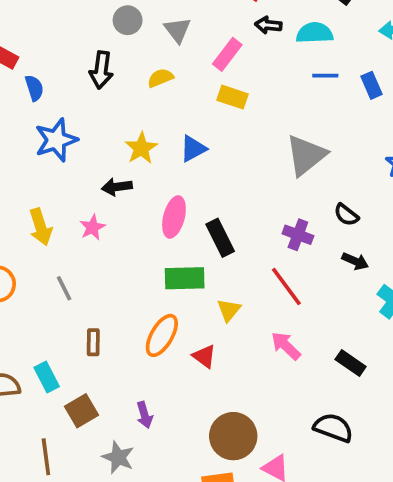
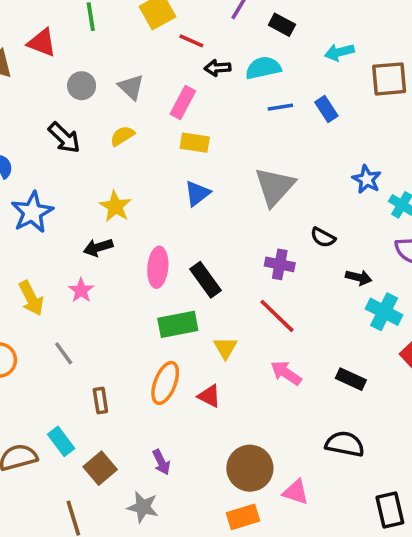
black arrow: (101, 70) -> (64, 138), turned -44
blue triangle: (193, 149) -> (197, 193), moved
black arrow: (355, 261) -> (359, 277), moved

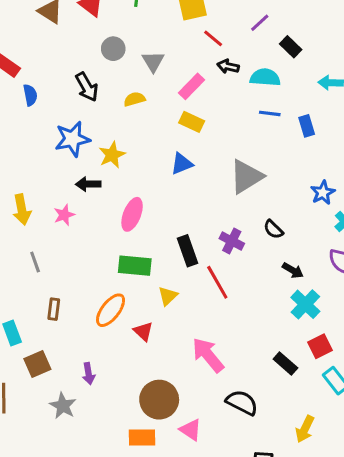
blue star: (32, 212) -> (72, 139), moved
black rectangle: (205, 280) -> (187, 251), moved
pink arrow: (286, 373) -> (208, 355), moved, size x1.4
black rectangle: (351, 379) -> (285, 363), moved

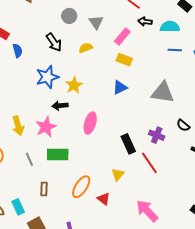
gray triangle: (246, 177) -> (163, 92), turned 45
pink star: (64, 215) -> (46, 127), size x1.5
green rectangle: (135, 266) -> (58, 155), moved

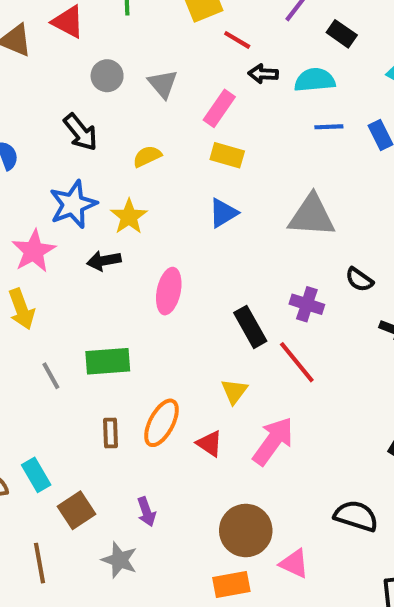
yellow semicircle: (86, 48) -> (147, 156), moved
pink star: (46, 127) -> (34, 251), moved
brown rectangle: (44, 189) -> (111, 433), moved
pink arrow: (147, 211) -> (273, 441), moved, turned 85

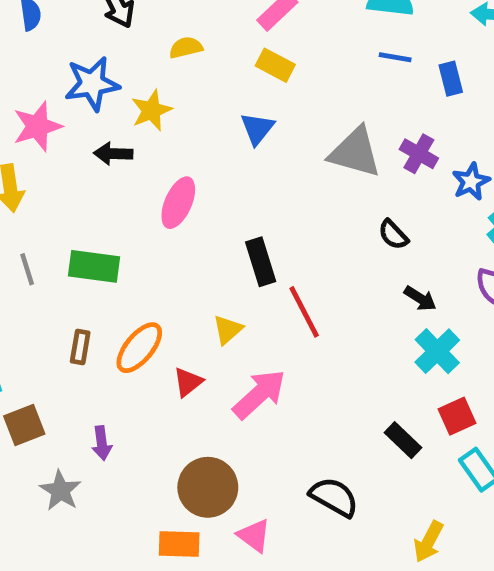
blue triangle: (223, 213) -> (257, 128), turned -32
purple cross: (307, 304) -> (419, 154), moved
red triangle: (210, 444) -> (188, 382), turned 36

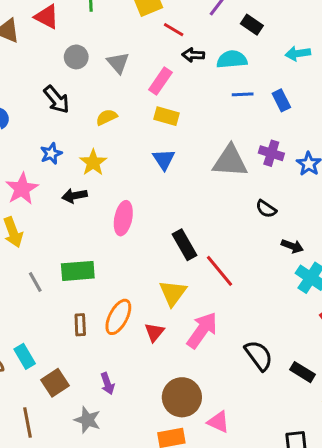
blue star: (92, 84) -> (51, 154), size x0.6
yellow triangle: (228, 330) -> (173, 293), size x1.4
black rectangle: (403, 440) -> (302, 372), moved
black semicircle: (334, 497) -> (259, 355), moved, turned 36

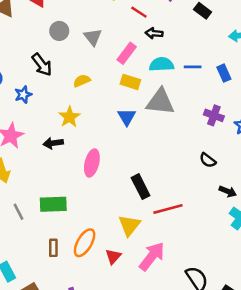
cyan semicircle: (232, 59) -> (161, 64), moved
blue star: (51, 154) -> (23, 95), moved
gray triangle: (230, 161) -> (160, 102), moved
red line: (220, 271) -> (168, 209), turned -68

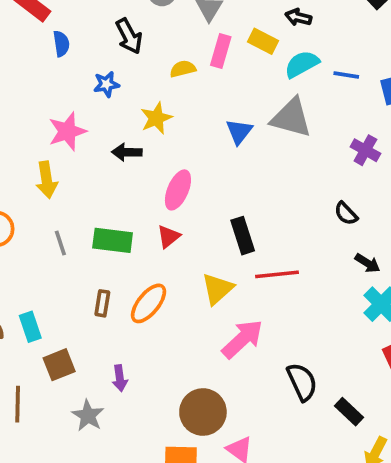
pink rectangle: (127, 53) -> (221, 51), moved, turned -30
cyan semicircle: (161, 64) -> (302, 64), turned -35
yellow rectangle: (130, 82) -> (263, 41), moved
blue star: (23, 95) -> (106, 84), moved
red triangle: (113, 256) -> (169, 236), moved

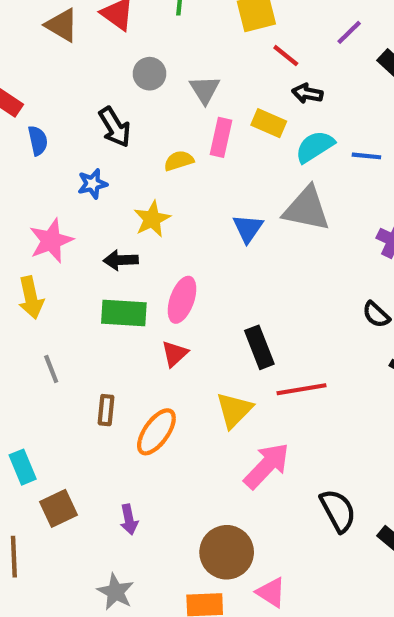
green rectangle: (113, 240) -> (124, 313), moved
brown rectangle: (102, 303) -> (106, 410), moved
gray star: (88, 416) -> (116, 592), moved

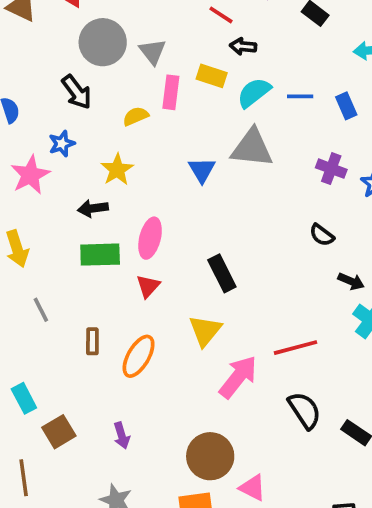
gray circle: (149, 74) -> (103, 42), size x1.6
pink star: (51, 241) -> (30, 175), moved
red line: (301, 389) -> (296, 348), moved

